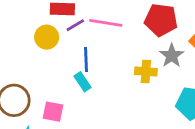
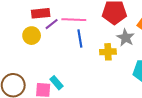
blue line: (86, 59) -> (80, 38), moved
cyan rectangle: (83, 82) -> (57, 83), moved

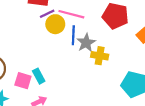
yellow circle: (32, 36) -> (55, 24), moved
gray star: (126, 38) -> (86, 43), moved

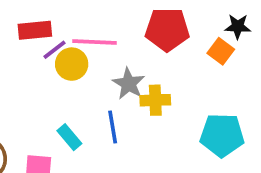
blue line: (73, 35) -> (113, 127), moved
cyan rectangle: (39, 76) -> (69, 137), moved

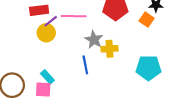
yellow circle: (72, 64) -> (46, 33), moved
cyan rectangle: (69, 137) -> (47, 77), moved

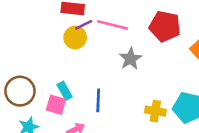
yellow cross: (110, 49) -> (155, 111), moved
blue line: (85, 65) -> (98, 100), moved

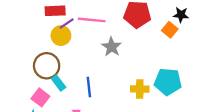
brown circle: (20, 91) -> (47, 66), moved
pink square: (56, 105) -> (40, 97), moved, turned 30

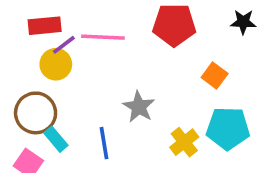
orange square: (170, 30) -> (215, 76), moved
gray star: (112, 47) -> (139, 107), moved
yellow cross: (140, 89) -> (184, 142), turned -36

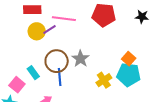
purple line: (64, 45) -> (50, 29), moved
orange square: (215, 76) -> (129, 59), moved
brown circle: (36, 113) -> (57, 61), moved

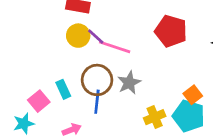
pink line: (64, 19) -> (115, 47), moved
purple line: (50, 29) -> (96, 36), turned 64

